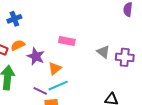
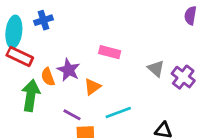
orange semicircle: (18, 45) -> (48, 77), moved, turned -88
purple cross: (125, 57) -> (183, 77), turned 30
cyan line: (58, 86) -> (118, 113), moved

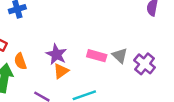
pink rectangle: (110, 52) -> (97, 56), moved
purple star: (69, 70) -> (56, 54), moved

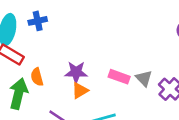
purple star: (56, 54) -> (76, 72), turned -30

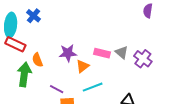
blue cross: (38, 21) -> (34, 16), turned -32
orange triangle: (80, 91) -> (82, 66), moved

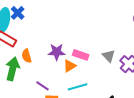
blue cross: (34, 16) -> (18, 13), moved
pink rectangle: (102, 53) -> (81, 55), moved

